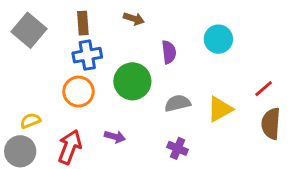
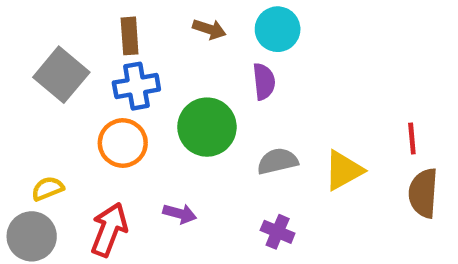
gray square: (29, 30) -> (61, 75), moved
cyan circle: (218, 39) -> (278, 29), moved
red line: (264, 89) -> (412, 138), turned -54

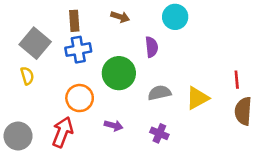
cyan circle: (278, 29) -> (175, 17), moved
orange circle: (123, 143) -> (80, 98), moved
yellow semicircle: (48, 189) -> (27, 76), moved, turned 96
purple arrow: (180, 214) -> (114, 126), moved

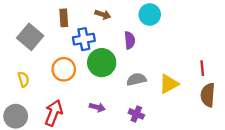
blue cross: (78, 50) -> (84, 39), moved
yellow semicircle: (27, 76) -> (23, 79), moved
orange circle: (80, 98) -> (64, 69), moved

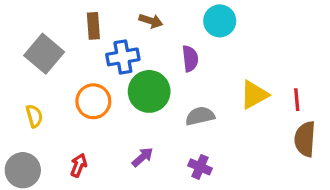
yellow triangle: (169, 84) -> (254, 95), moved
purple arrow: (97, 107) -> (143, 157), turned -56
red arrow: (54, 113) -> (79, 165), size x0.6

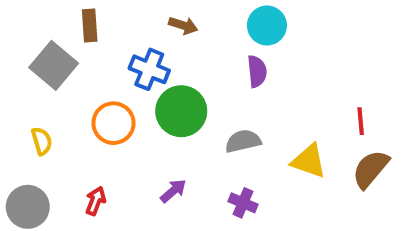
brown rectangle: (93, 26) -> (90, 25), moved
blue cross: (123, 57) -> (149, 69), turned 32
purple semicircle: (190, 59) -> (257, 71), moved
yellow triangle: (254, 95) -> (309, 161), moved, turned 48
brown semicircle: (305, 139) -> (371, 169), turned 36

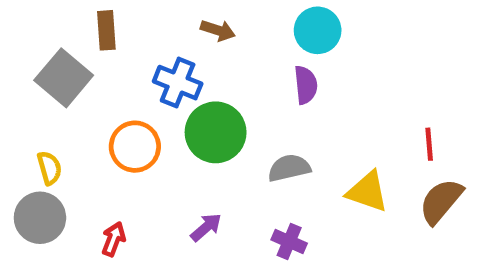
gray circle: (28, 207) -> (40, 218), moved

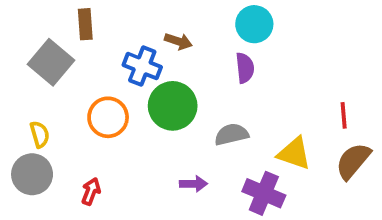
brown arrow: (218, 30) -> (178, 41), moved
purple arrow: (206, 227) -> (194, 184), moved, turned 40
purple cross: (289, 241) -> (264, 193), moved, size x1.5

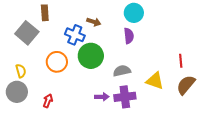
purple cross: (264, 193) -> (125, 97), moved, turned -30

